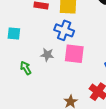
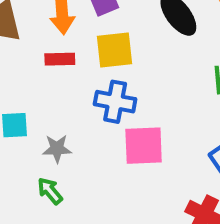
gray star: (47, 55) -> (57, 149), moved

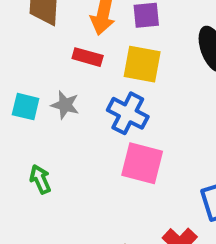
gray star: (57, 149) -> (65, 105), moved

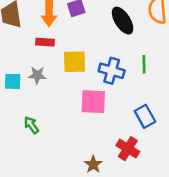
yellow square: (142, 64) -> (75, 62), moved
blue cross: (128, 113) -> (112, 71), moved

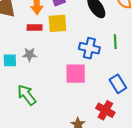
yellow square: (75, 62) -> (57, 23), moved
green arrow: (31, 125) -> (27, 95), size x1.5

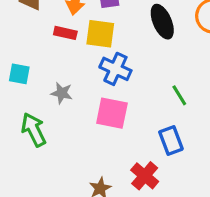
green line: (115, 42) -> (179, 95), moved, turned -40
blue cross: (89, 48) -> (115, 69), moved
gray star: (29, 54) -> (62, 93), moved

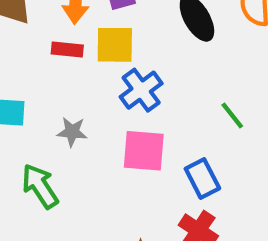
blue cross: (115, 69) -> (141, 90), turned 36
blue rectangle: (171, 141) -> (202, 179), moved

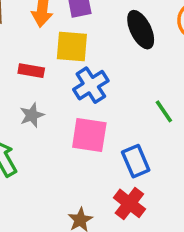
red rectangle: (67, 49) -> (31, 71), moved
gray star: (72, 132) -> (32, 115), turned -30

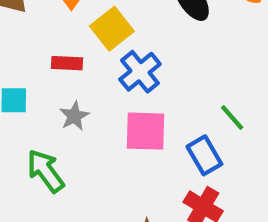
yellow square: (72, 47) -> (112, 29), turned -36
green line: (164, 111) -> (232, 118), moved

